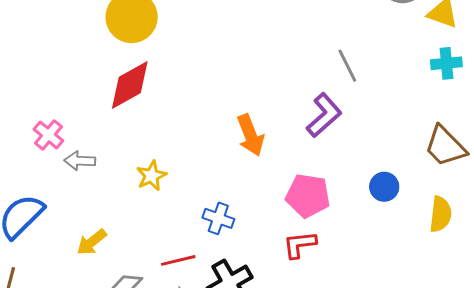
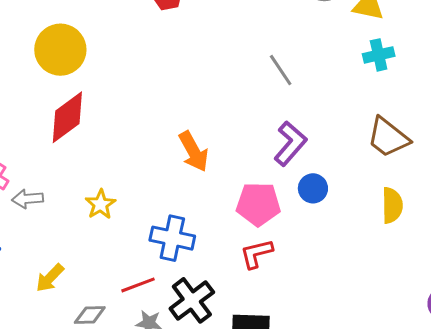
purple L-shape: (324, 115) -> (290, 143), moved
blue circle: (384, 187) -> (313, 188), moved
blue cross: (218, 218) -> (172, 238), size x1.4

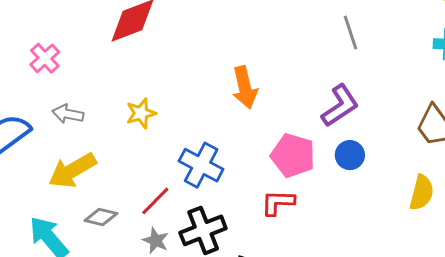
gray arrow: (28, 199) -> (68, 114), moved
yellow arrow: (50, 278) -> (72, 171), size x1.5
red line: (138, 285) -> (155, 201), turned -40

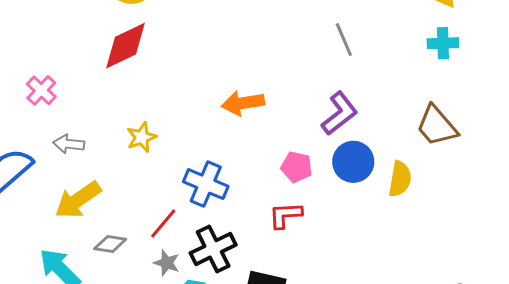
orange arrow: (245, 87) -> (243, 103), turned 99
pink pentagon: (293, 155) -> (297, 167), size x0.7
blue circle: (350, 155) -> (353, 162), size x1.4
yellow semicircle: (422, 193) -> (400, 179), moved

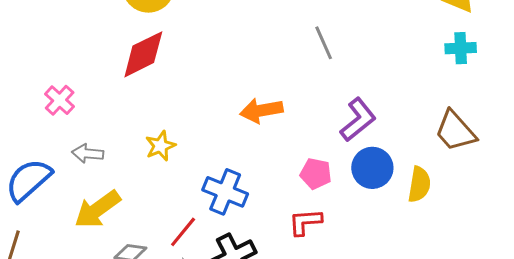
gray line: (344, 40) -> (324, 43), moved

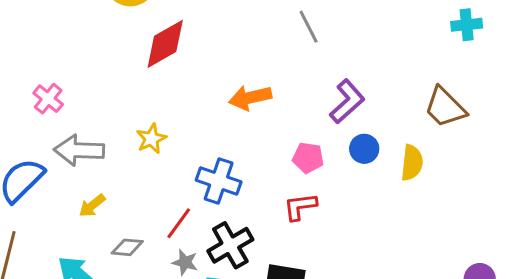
cyan cross: (461, 48) -> (467, 25), moved
red diamond: (143, 54) -> (165, 44), moved
gray arrow: (88, 153) -> (79, 150), size x1.6
blue circle: (372, 168) -> (364, 149), size x0.7
yellow arrow: (98, 209) -> (92, 206), size x0.6

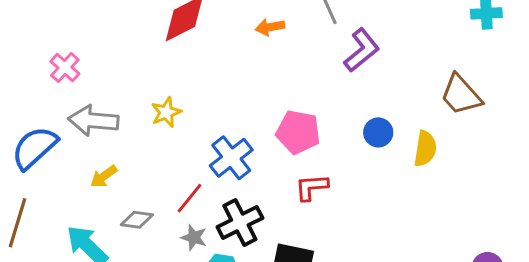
orange arrow: (250, 98) -> (270, 27), moved, size x0.7
purple L-shape: (347, 101) -> (362, 50), moved
pink pentagon: (308, 158) -> (298, 132), moved, size x1.4
blue cross: (219, 181) -> (231, 158), turned 30

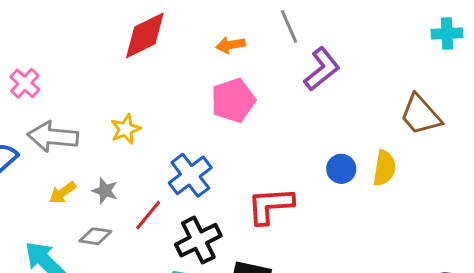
pink pentagon: (298, 132) -> (233, 100), moved, turned -30
blue circle: (378, 132) -> (341, 169), moved
red L-shape: (311, 187) -> (270, 205), size x1.4
gray star: (194, 237) -> (105, 191), moved

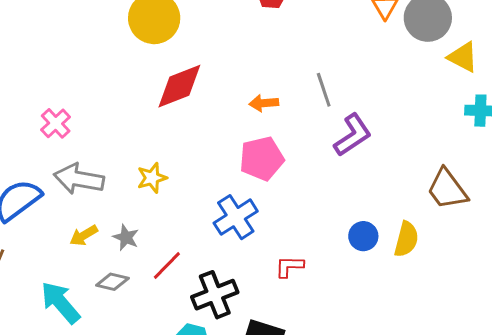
blue cross: (190, 175) -> (236, 217), moved
red L-shape: (270, 205) -> (289, 266), size x0.6

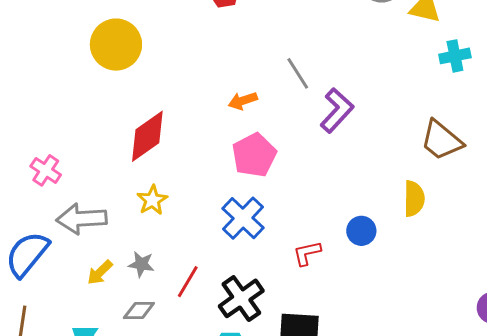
red diamond: (179, 86) -> (147, 136), moved
blue circle: (363, 236) -> (361, 231), moved

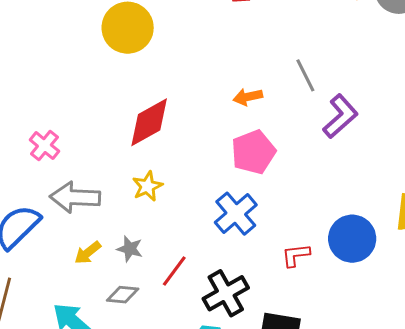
blue circle: (361, 231) -> (352, 239), size x1.6

